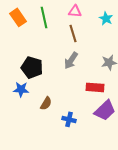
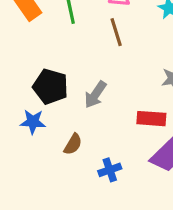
gray arrow: (71, 60) -> (95, 95), moved
blue cross: (69, 119) -> (110, 170), turned -32

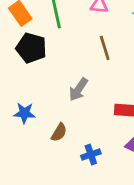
brown line: (116, 32) -> (105, 48), moved
black pentagon: (50, 87) -> (31, 48), moved

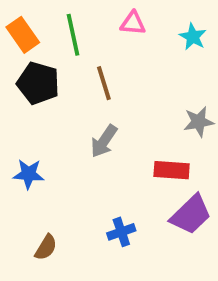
brown line: (105, 48) -> (104, 83), moved
brown semicircle: (59, 132) -> (46, 247), moved

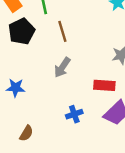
black pentagon: (38, 83) -> (22, 31), turned 30
blue cross: (121, 232) -> (74, 114), moved

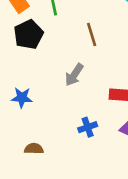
brown line: (62, 31) -> (92, 34), moved
brown semicircle: (26, 133) -> (34, 149), turned -119

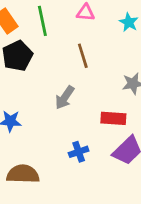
brown semicircle: (34, 149) -> (23, 174), size x1.6

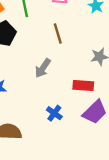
blue cross: (79, 152) -> (54, 113), turned -35

